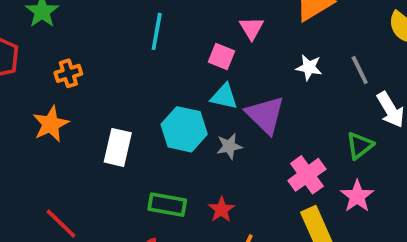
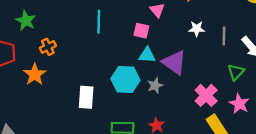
gray line: (360, 70) -> (224, 36), moved, turned 36
orange cross: (68, 73) -> (48, 47), moved
orange star: (51, 124) -> (35, 74), moved

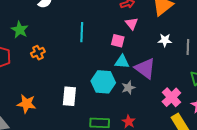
orange star: (35, 74) -> (26, 104), moved, turned -30

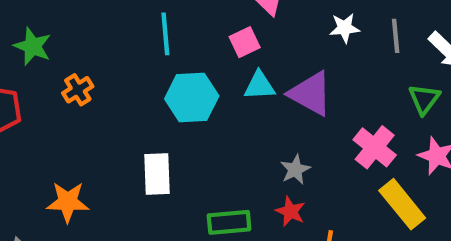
pink square: (118, 41) -> (245, 42), turned -32
cyan hexagon: (103, 82) -> (192, 97), moved
gray star: (128, 88) -> (295, 169), moved

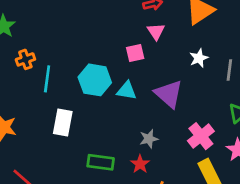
white star: (345, 28) -> (199, 58), turned -30
cyan line: (165, 34) -> (47, 79), moved
cyan triangle: (259, 86) -> (127, 91), moved

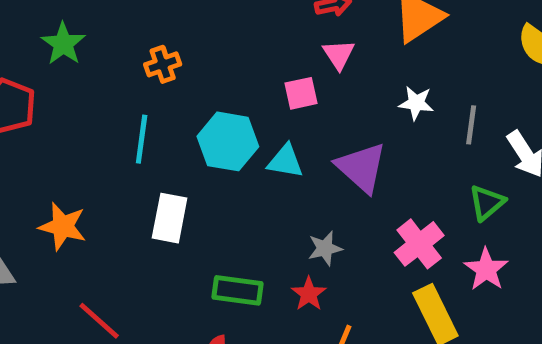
white star: (199, 58) -> (416, 103), turned 30
orange cross: (25, 59) -> (163, 64), moved

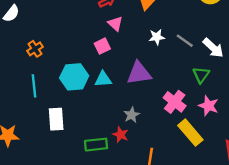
gray line: (471, 125) -> (185, 41), turned -48
purple triangle: (361, 167) -> (139, 73), turned -36
red star: (309, 294) -> (121, 135), moved

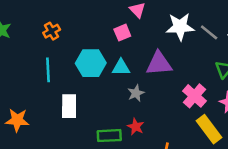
white star: (157, 37) -> (180, 27), size x1.6
gray star: (132, 115) -> (136, 93), moved

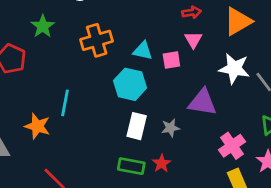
orange cross: (52, 31) -> (97, 40), size x1.6
cyan triangle: (121, 67) -> (143, 51), moved
cyan line: (48, 70) -> (65, 103), moved
white rectangle: (69, 106) -> (137, 126), moved

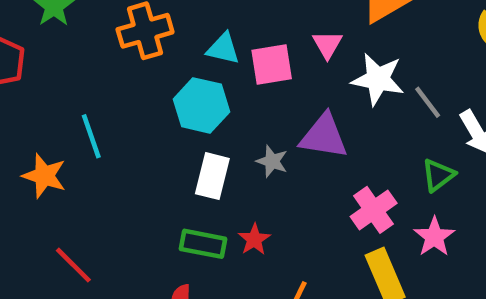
pink triangle: (193, 40) -> (327, 45), moved
pink square: (171, 60) -> (272, 64), size x1.4
cyan line: (65, 103) -> (91, 136), turned -30
gray star: (170, 128) -> (272, 161), moved, turned 30

